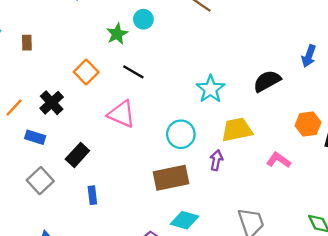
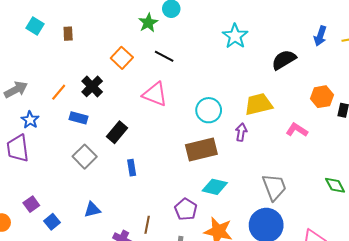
cyan star: (211, 89) -> (235, 36), moved

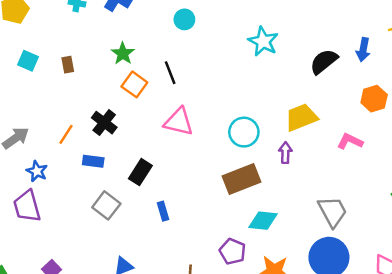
green star: (148, 23) -> (123, 54), moved
blue arrow: (320, 36) -> (363, 50), moved
black line: (164, 56) -> (170, 73), moved, turned 48

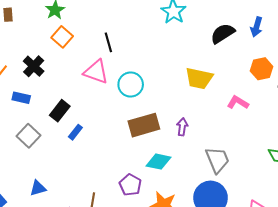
black line: (170, 73) -> (108, 42), moved
yellow trapezoid: (301, 117) -> (199, 78), turned -152
cyan circle: (244, 132) -> (131, 85), moved
purple arrow: (285, 153) -> (182, 127), moved
blue rectangle: (163, 211) -> (75, 132), moved, turned 49

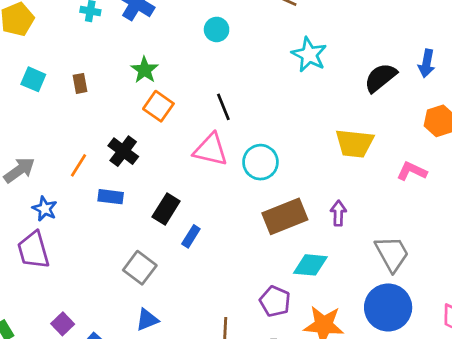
gray square: (29, 136) -> (140, 268), moved

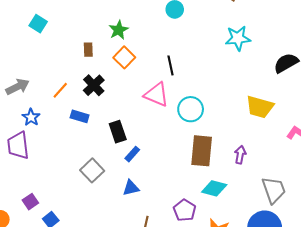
cyan star: (309, 55) -> (238, 38), turned 30
brown rectangle: (80, 83) -> (88, 50), moved
black rectangle: (166, 209) -> (118, 132), turned -60
brown rectangle: (285, 216) -> (202, 151), turned -72
blue triangle: (147, 320) -> (131, 188), moved

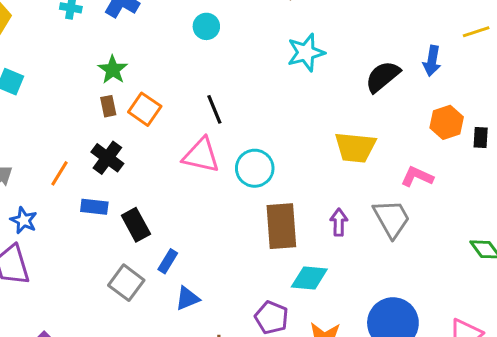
green star: (119, 30) -> (113, 70), moved
brown rectangle: (88, 50) -> (108, 106), moved
black rectangle: (118, 132) -> (136, 225), moved
blue rectangle: (132, 154) -> (168, 261), moved
gray trapezoid: (274, 190) -> (392, 219), moved

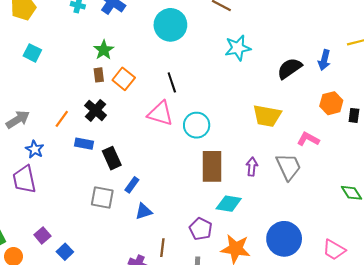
cyan circle: (206, 26) -> (170, 25), size x1.8
gray square: (126, 283) -> (102, 198), turned -30

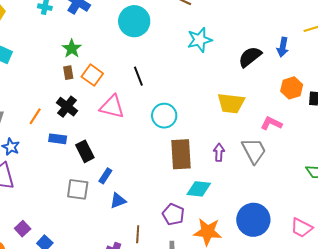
pink triangle: (160, 114) -> (112, 107), moved

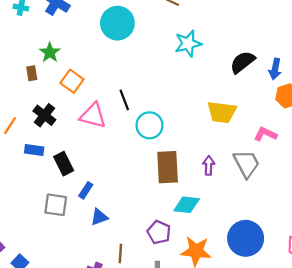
blue arrow: (283, 47) -> (275, 69), moved
brown rectangle: (68, 73) -> (32, 73), moved
black line: (138, 76) -> (124, 100), moved

